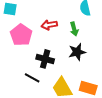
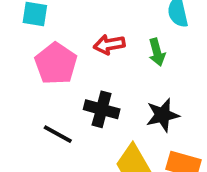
black star: (77, 52) -> (163, 115), moved
black line: (32, 78) -> (58, 134), moved

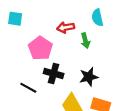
red arrow: (109, 45) -> (66, 27), moved
pink pentagon: (56, 64) -> (40, 48), moved

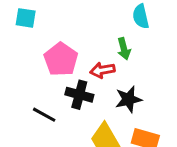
red arrow: (66, 27) -> (102, 70), moved

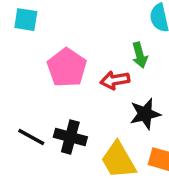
black cross: (79, 95) -> (70, 137), moved
black line: (44, 115) -> (31, 137), moved

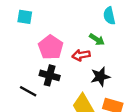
green arrow: (140, 55) -> (97, 39), turned -42
black cross: (70, 137) -> (50, 75), moved

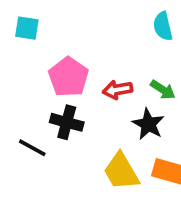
green arrow: (97, 39) -> (163, 90), moved
black star: (100, 77) -> (148, 124), turned -30

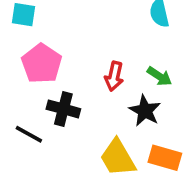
pink pentagon: (69, 77) -> (42, 64), moved
red arrow: (117, 90) -> (114, 76), turned -68

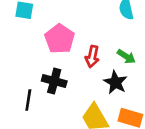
pink pentagon: (42, 64) -> (60, 39), moved
black line: (29, 134) -> (28, 100), turned 70

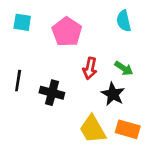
pink pentagon: (60, 39) -> (67, 32), moved
black line: (28, 100) -> (18, 81), moved

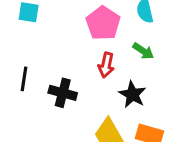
pink pentagon: (67, 32) -> (103, 23), moved
green arrow: (124, 68) -> (143, 51), moved

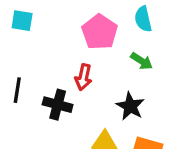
red arrow: (106, 65) -> (83, 77), moved

